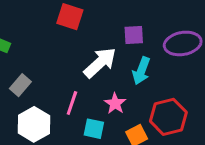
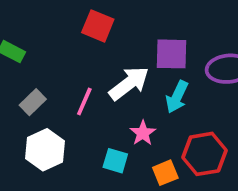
purple square: (134, 35) -> (171, 54), size x1.4
pink line: (72, 103) -> (84, 101), moved

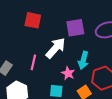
cyan arrow: (177, 97) -> (83, 60), moved

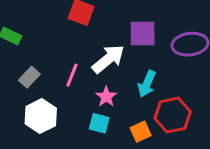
pink star: (68, 73) -> (106, 97), moved

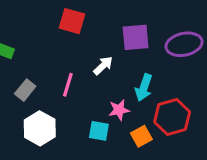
white arrow: (108, 59) -> (103, 66), size x0.6
pink star: (106, 97) -> (119, 110), moved, turned 30

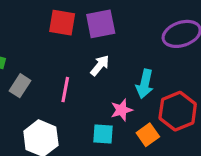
purple square: (136, 37) -> (101, 24), moved
gray rectangle: (25, 90) -> (20, 86), moved

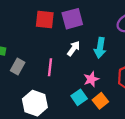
cyan arrow: (145, 84) -> (100, 48), moved
cyan square: (103, 134) -> (79, 97), turned -35
orange square: (148, 135) -> (100, 101), moved

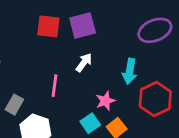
cyan arrow: (100, 48) -> (130, 71), moved
gray rectangle: (18, 67) -> (14, 105), moved

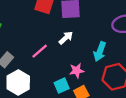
pink line: (54, 86) -> (40, 51), turned 30

